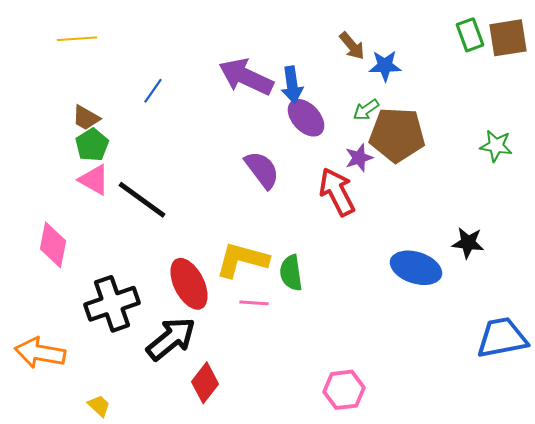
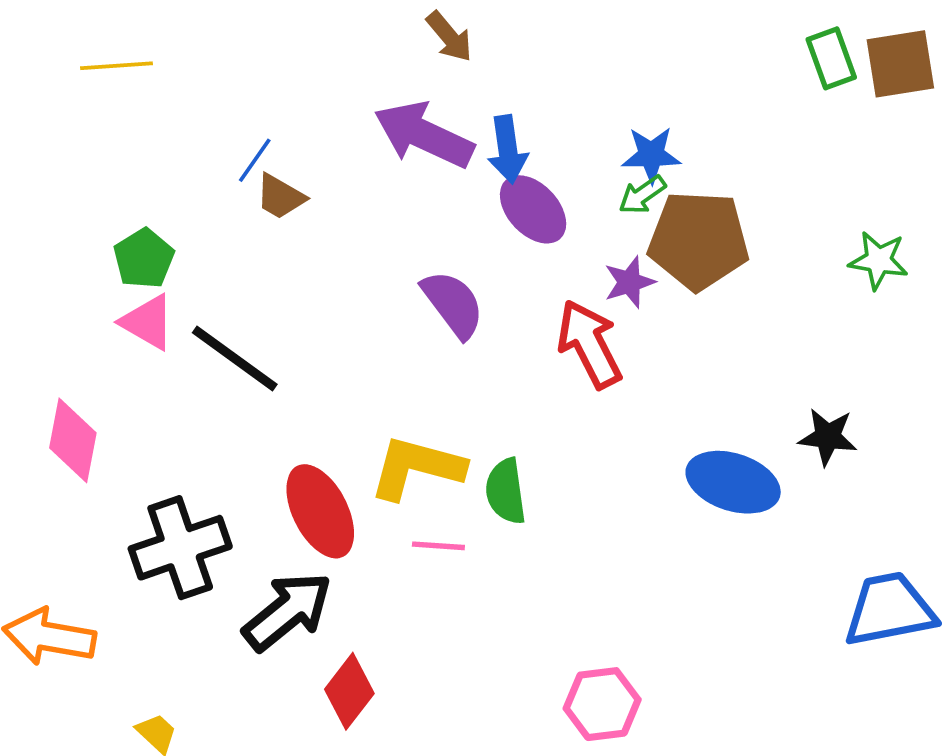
brown arrow: (352, 46) -> (449, 37), moved
blue star: (385, 66) -> (651, 155), moved
brown trapezoid: (86, 118) -> (280, 197), moved

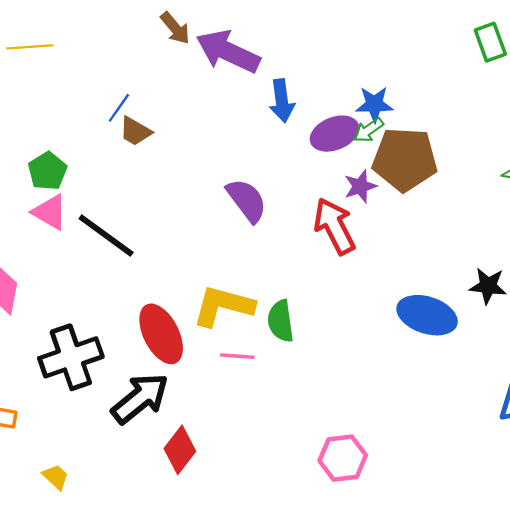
brown arrow: (449, 37) -> (175, 28), moved
purple arrow: (424, 135) -> (228, 52), moved
purple ellipse: (533, 209) -> (335, 134), moved, turned -69

